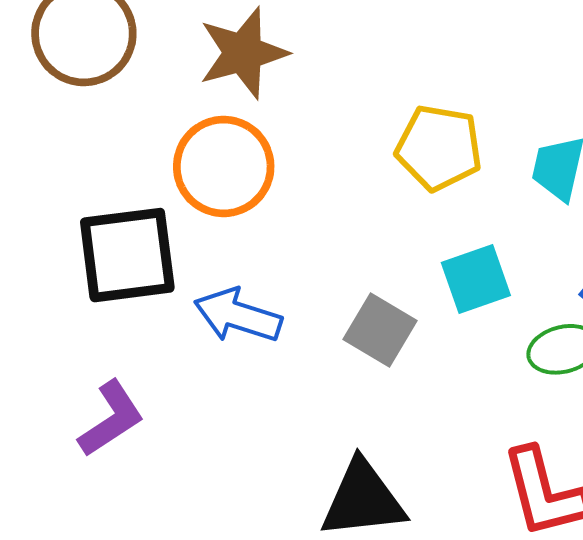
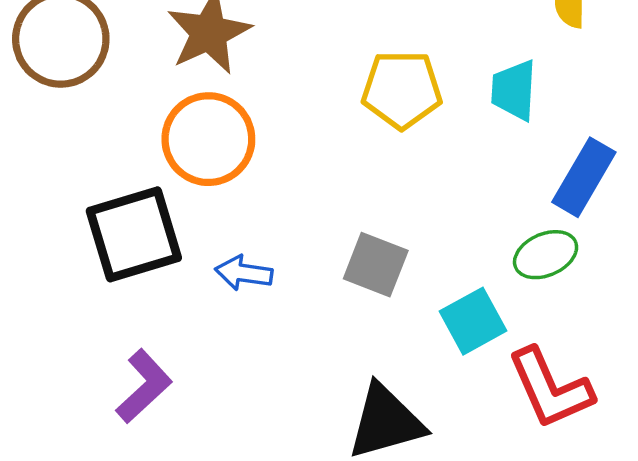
cyan square: (476, 279) -> (473, 321), moved
blue arrow: (238, 316) -> (244, 273), size x0.7

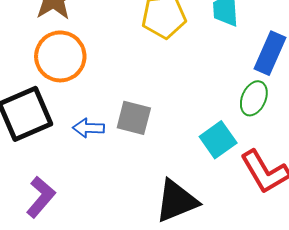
green ellipse: (546, 255) -> (254, 98), turned -36
gray square: (376, 265) -> (134, 118), moved

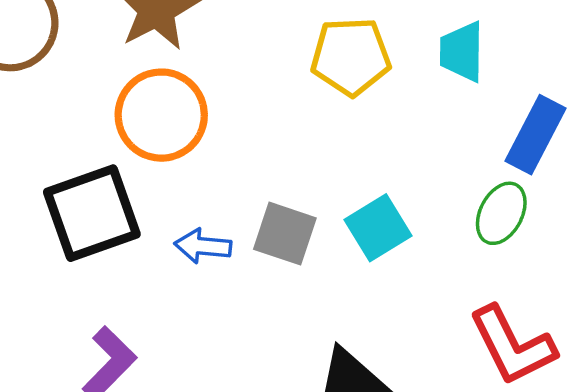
cyan square: (218, 140) -> (378, 228), moved

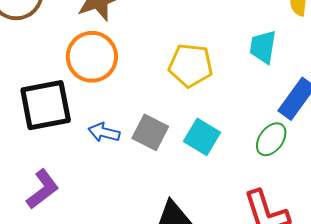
yellow pentagon: (351, 57) -> (191, 65), moved
cyan square: (378, 228) -> (202, 137), turned -36

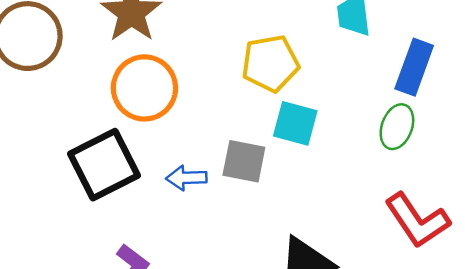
cyan square: (202, 137) -> (295, 123), moved

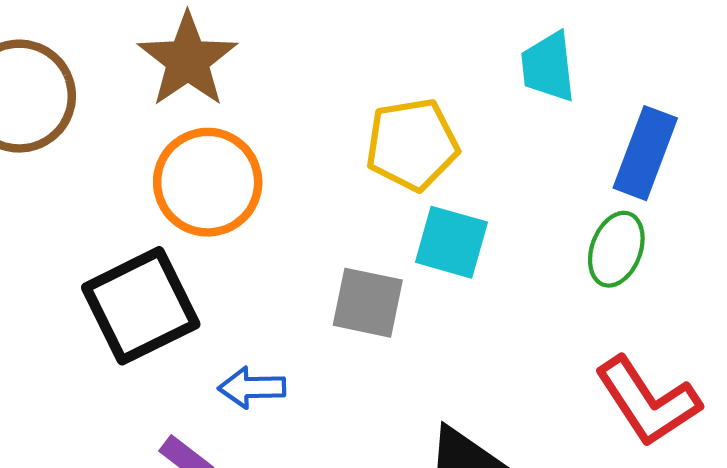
blue arrow: (186, 178) -> (252, 388), moved

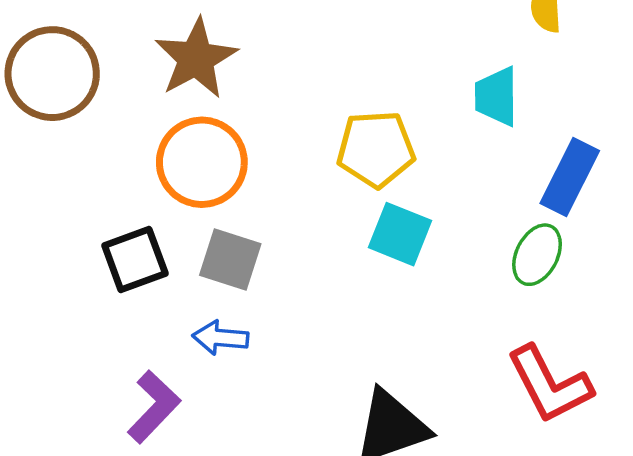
gray square: (368, 303) -> (230, 259), moved
black square: (141, 306) -> (135, 260), size x0.7

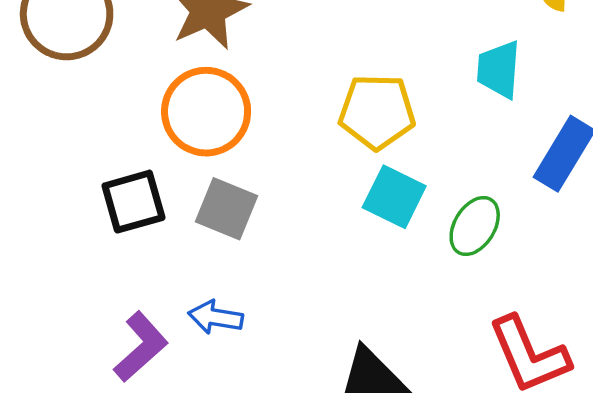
green ellipse: (537, 255) -> (475, 226), moved
blue arrow: (220, 338) -> (216, 317), moved

